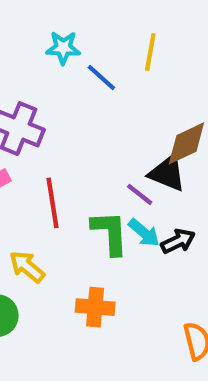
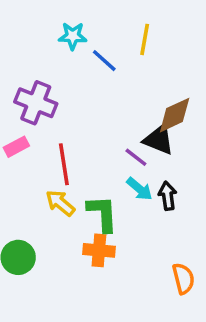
green L-shape: (110, 233) -> (103, 213), moved
black arrow: (178, 241) -> (168, 196), turned -72
yellow arrow: (27, 267) -> (60, 203), moved

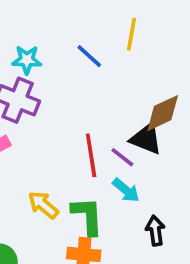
cyan star: (73, 36) -> (27, 60), moved
red line: (64, 164) -> (91, 155), moved
black arrow: (168, 196) -> (155, 231), moved

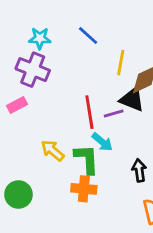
yellow line: (131, 34) -> (121, 62), moved
purple line: (122, 157) -> (114, 114), turned -54
cyan arrow: (126, 190) -> (102, 142), moved

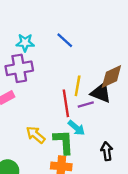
yellow line: (121, 62) -> (78, 86), moved
purple cross: (33, 70) -> (19, 68), turned -32

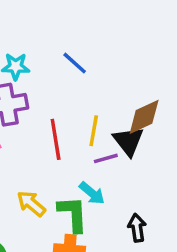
black triangle: (101, 93) -> (128, 141), turned 30
red line: (66, 103) -> (56, 139), moved

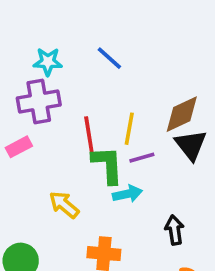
black triangle: (128, 141) -> (191, 145), moved
cyan arrow: (92, 193) -> (127, 194), turned -52
green L-shape: (73, 214) -> (108, 165), moved

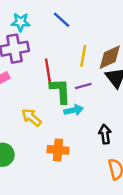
yellow line: (129, 129) -> (83, 56), moved

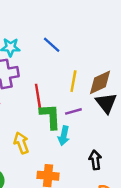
cyan arrow: (74, 110) -> (64, 136), turned 114
yellow arrow: (31, 117) -> (21, 143), turned 30

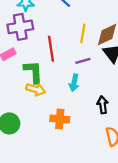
green L-shape: (50, 116) -> (33, 72), moved
yellow arrow: (21, 143) -> (36, 89), turned 126

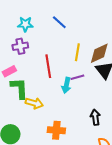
purple cross: (20, 27) -> (20, 46), size x0.7
green L-shape: (33, 72) -> (19, 88), moved
cyan arrow: (74, 83) -> (66, 85), moved

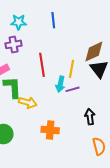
blue line: (59, 22) -> (53, 20), turned 42
yellow line: (77, 52) -> (72, 69), moved
purple line: (77, 77) -> (73, 89), moved

